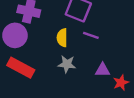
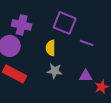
purple line: (91, 35) -> (87, 43), moved

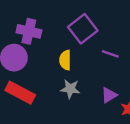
purple square: (65, 23) -> (83, 29), turned 30
purple triangle: (86, 76) -> (109, 95), turned -32

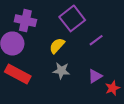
purple line: (110, 54) -> (96, 40), turned -56
yellow semicircle: (65, 60) -> (57, 46), turned 42

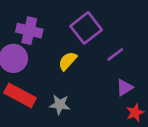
gray star: (61, 71) -> (60, 105), moved
purple triangle: (95, 76) -> (124, 87), moved

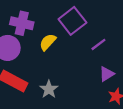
yellow semicircle: (68, 61) -> (48, 42), moved
gray star: (60, 105) -> (49, 89), turned 30

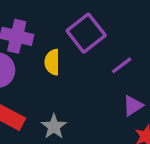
yellow semicircle: (48, 42) -> (52, 62), turned -42

